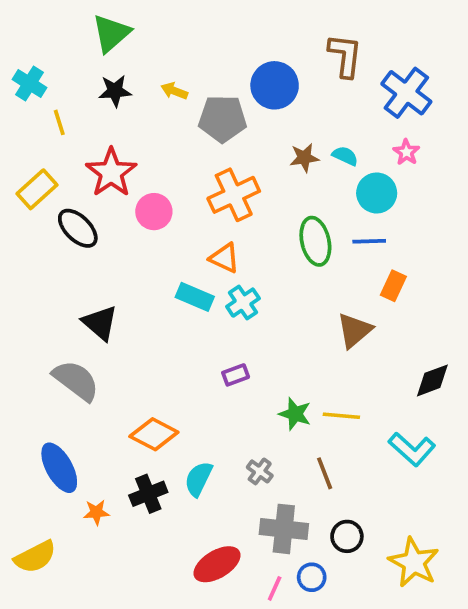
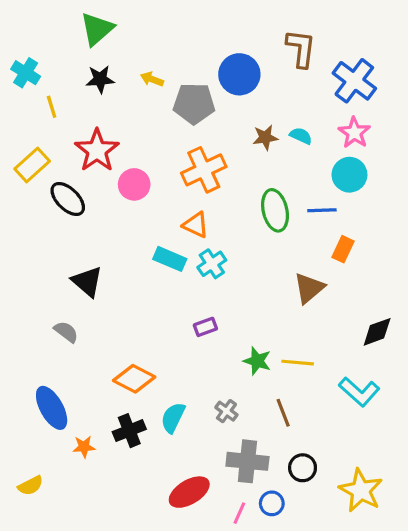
pink star: (406, 152) -> (354, 133), size x1.4
cyan circle: (377, 193) -> (349, 175), moved
gray semicircle: (76, 380) -> (66, 332), size x0.6
yellow semicircle: (35, 557) -> (31, 486), size x0.7

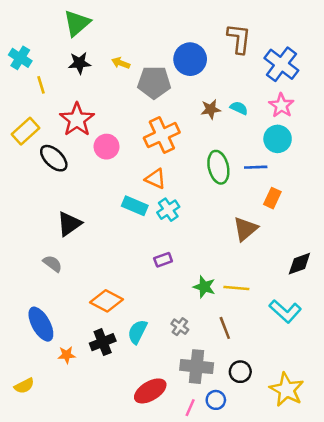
black triangle: (87, 282) -> (69, 224), turned 44

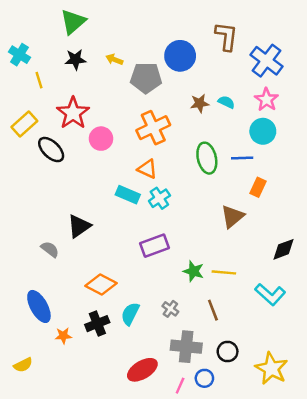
black triangle: (69, 224) -> (79, 226), moved
purple rectangle: (163, 260) -> (155, 246), size x1.6

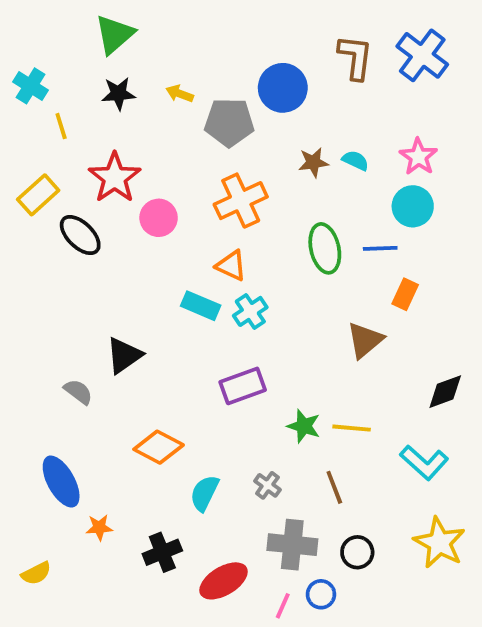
blue cross: (266, 61) -> (422, 55), moved
black cross: (97, 324) -> (162, 552), moved
yellow star: (271, 369) -> (439, 543), moved

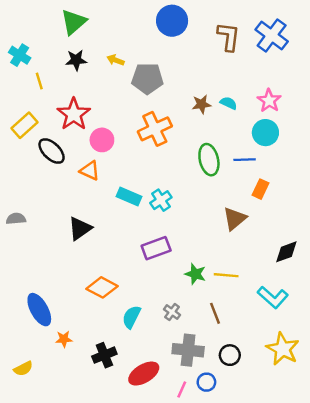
blue circle: (283, 88) -> (172, 21), moved
orange triangle: (231, 266) -> (90, 171), moved
gray semicircle: (78, 392) -> (16, 219), moved, turned -42

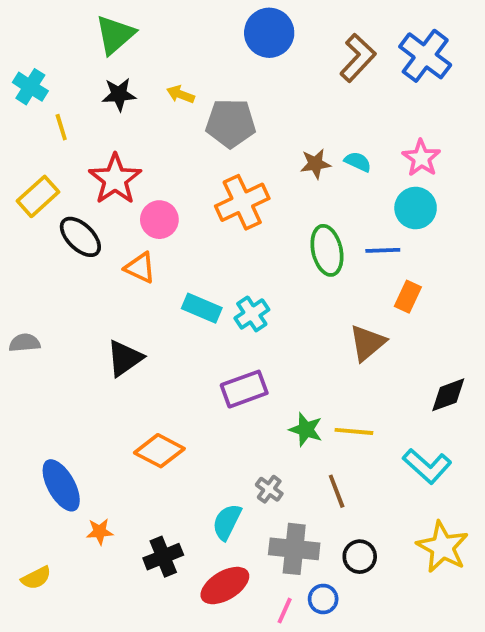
brown L-shape: (229, 37) -> (358, 58), turned 36
cyan semicircle: (131, 317) -> (227, 522), moved

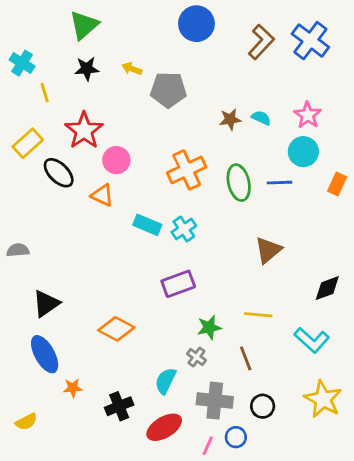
orange cross: (242, 202) -> (187, 170), moved
orange rectangle: (408, 297) -> (337, 184), moved
black triangle: (125, 358) -> (46, 304), moved
green star: (306, 429) -> (209, 327), moved, turned -30

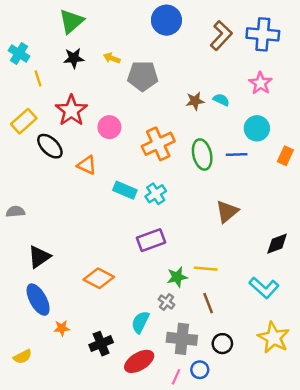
blue cross: (310, 41) -> (263, 34), turned -32
pink star: (308, 115) -> (260, 83), moved
pink circle: (116, 160) -> (109, 127), moved
yellow line: (258, 315) -> (206, 269), moved

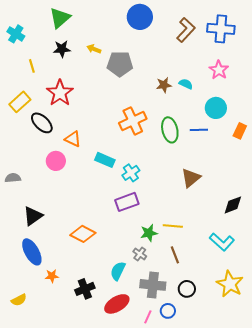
cyan cross: (19, 53) -> (16, 34), moved
pink circle: (109, 127) -> (56, 161), moved
cyan cross: (156, 194) -> (131, 173), moved

